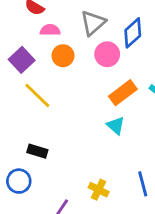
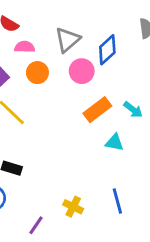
cyan triangle: (116, 126) -> (114, 142), moved, turned -30

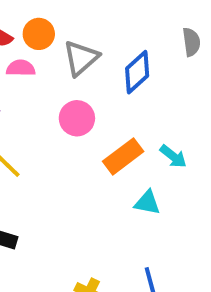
pink circle: (82, 71) -> (77, 118), moved
orange circle: (37, 73) -> (39, 34), moved

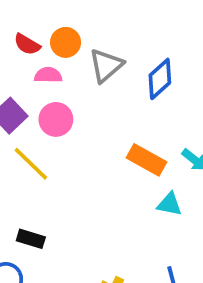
pink circle: (77, 118) -> (56, 119), moved
orange rectangle: (123, 156) -> (146, 160), turned 66

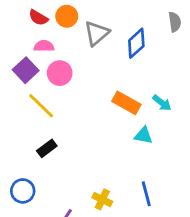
pink semicircle: (48, 75) -> (44, 46), moved
black rectangle: (31, 239) -> (47, 148), moved, turned -54

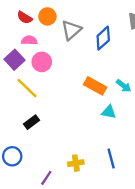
yellow cross: (102, 199) -> (76, 163), turned -35

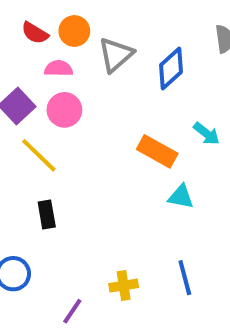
pink semicircle: (29, 40) -> (59, 68), moved
cyan arrow: (124, 86) -> (207, 134), moved
black rectangle: (32, 122) -> (47, 214), turned -63

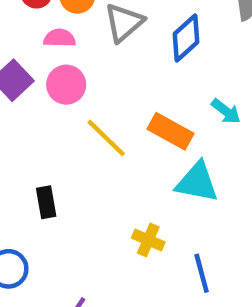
yellow line: (39, 155) -> (106, 138), moved
cyan triangle: (181, 197) -> (197, 182), size x1.5
yellow cross: (124, 286) -> (148, 240), moved, turned 32

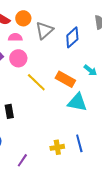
yellow cross: (148, 240) -> (57, 147), moved, turned -32

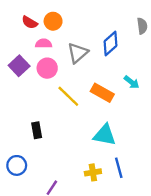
gray triangle: (44, 30) -> (78, 53), moved
cyan triangle: (77, 102) -> (105, 135), moved

